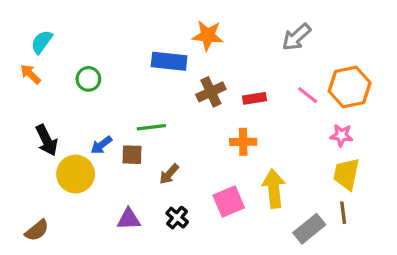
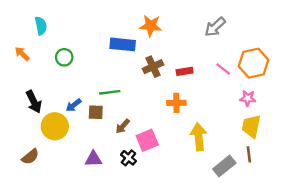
cyan semicircle: (42, 42) -> (41, 26), moved, turned 132
pink square: (229, 201) -> (147, 140), moved
brown semicircle: (37, 230) -> (30, 157), moved

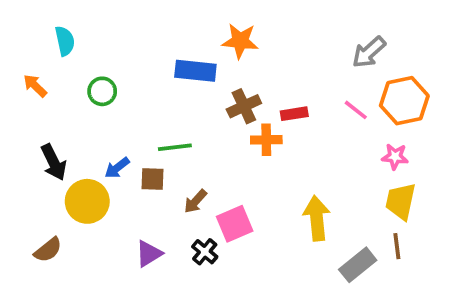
gray arrow: (215, 27) -> (369, 52), moved
orange cross: (176, 103) -> (266, 140), moved
purple triangle: (93, 159) -> (149, 254), turned -30

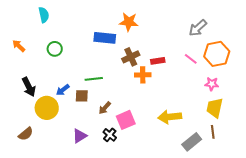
cyan semicircle: (65, 41) -> (44, 15), moved
yellow arrow: (317, 218) -> (170, 117), turned -90

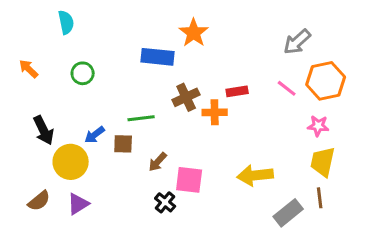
orange star: (129, 22) -> (194, 33), turned 30
brown cross: (131, 57) -> (186, 97), moved
pink square: (126, 120) -> (189, 180), turned 30
purple triangle: (80, 136) -> (78, 204), moved

